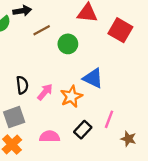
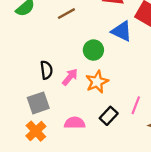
green circle: (68, 44) -> (93, 50), moved
blue triangle: (93, 78) -> (122, 31), moved

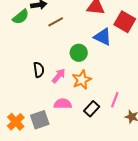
gray square: (38, 103) -> (40, 120), moved
pink semicircle: (75, 123) -> (63, 104), moved
orange cross: (36, 131) -> (16, 122), moved

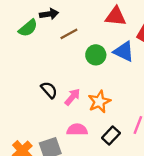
green circle: (79, 53) -> (96, 55), moved
black semicircle: (39, 70) -> (49, 90), turned -35

